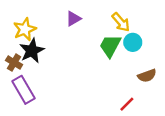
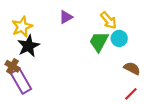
brown cross: (14, 63) -> (12, 66), moved
brown semicircle: (147, 76) -> (132, 68), turned -133
red line: (127, 104) -> (131, 94), moved

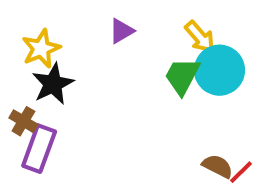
cyan circle: (119, 38) -> (219, 70), size x1.6
brown semicircle: (132, 68) -> (218, 166), moved
purple rectangle: (21, 81) -> (39, 149), turned 50

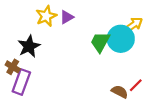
yellow arrow: (200, 37) -> (134, 25), moved, turned -84
yellow star: (41, 49) -> (46, 16), moved
red line: (241, 172) -> (136, 85), moved

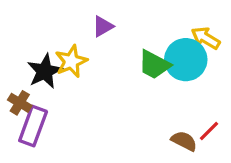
yellow star: (46, 16) -> (71, 61), moved
yellow arrow: (134, 25) -> (206, 38), turned -114
green trapezoid: (100, 42) -> (154, 65), turned -90

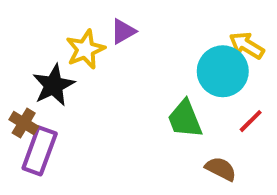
yellow star: (71, 61) -> (85, 49), moved
green trapezoid: (154, 65) -> (185, 119), moved, turned 40
red line: (209, 131) -> (251, 121), moved

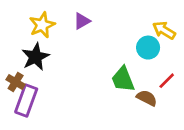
yellow star: (85, 49) -> (42, 25), moved
cyan circle: (223, 71) -> (148, 48), size x0.7
brown semicircle: (221, 169) -> (147, 98), moved

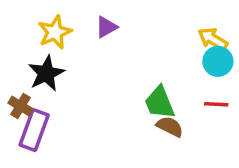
cyan circle: (148, 48) -> (218, 61), moved
red line: (167, 81) -> (216, 104), turned 48
brown semicircle: (147, 98) -> (170, 127), moved

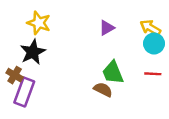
purple triangle: (106, 27) -> (107, 28), moved
yellow star: (55, 32) -> (39, 23), turned -30
brown semicircle: (170, 127) -> (103, 90), moved

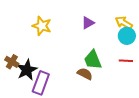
yellow star: (39, 23) -> (42, 26), moved
black star: (33, 52) -> (27, 70), moved
purple rectangle: (24, 92) -> (41, 83), moved

